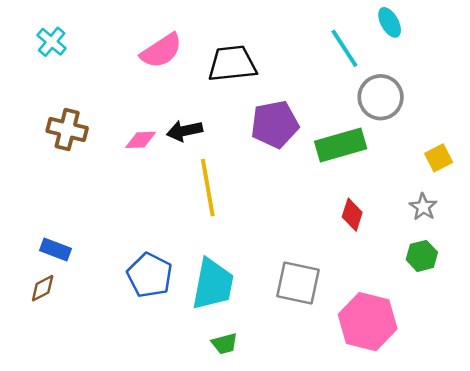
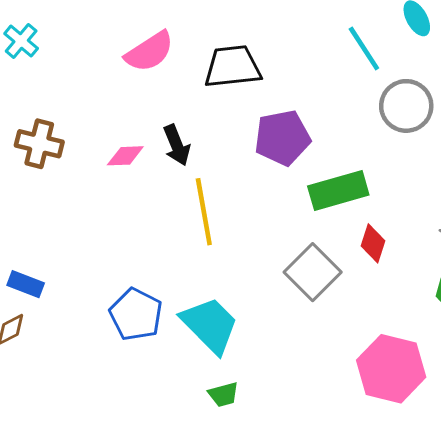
black arrow: (184, 131) -> (177, 145), turned -100
green rectangle: (341, 145) -> (338, 191), moved
gray square: (298, 283) -> (313, 272), moved, turned 33
cyan trapezoid: (213, 284) -> (210, 325), turned -56

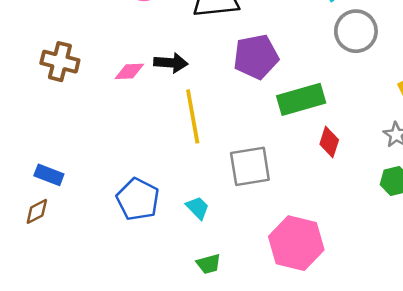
black arrow: (177, 145) -> (171, 63), turned -64
gray square: (313, 272) -> (250, 166), moved, turned 36
cyan trapezoid: (210, 325) -> (198, 208), size x0.5
pink hexagon: (391, 369) -> (296, 243), moved

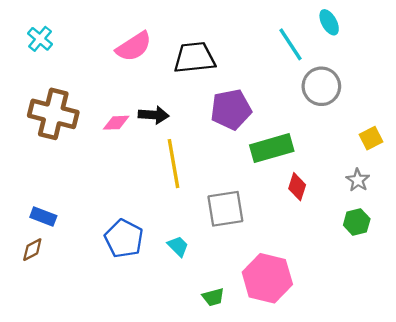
brown cross: (60, 62) -> (53, 114), size x1.4
green trapezoid: (209, 264) -> (213, 297), moved

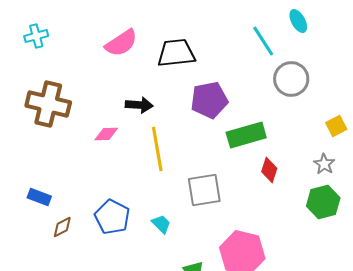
cyan cross: (40, 39) -> (36, 36), turned 35
pink diamond: (116, 123) -> (106, 134), moved
green hexagon: (357, 222) -> (323, 202), size x1.4
brown diamond: (32, 250) -> (62, 227), moved

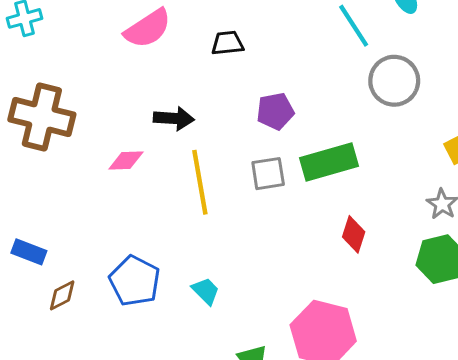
black trapezoid: (176, 53) -> (227, 43), size x0.6
purple pentagon: (209, 100) -> (275, 111), size x0.7
red diamond: (269, 170) -> (354, 234), moved
gray square: (204, 190) -> (268, 174), moved, size x0.7

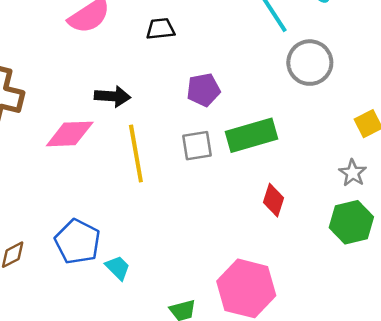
pink diamond: (126, 160) -> (70, 134), size x1.5
cyan trapezoid: (206, 291) -> (118, 268), moved

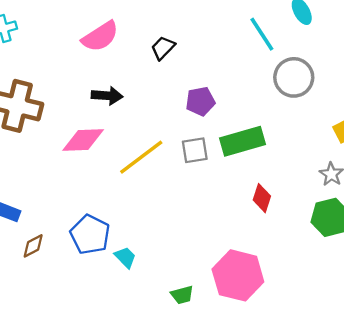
black trapezoid: (161, 29) -> (163, 48), turned -40
black arrow: (113, 96) -> (107, 96), moved
yellow line: (136, 153) -> (141, 157), turned 63

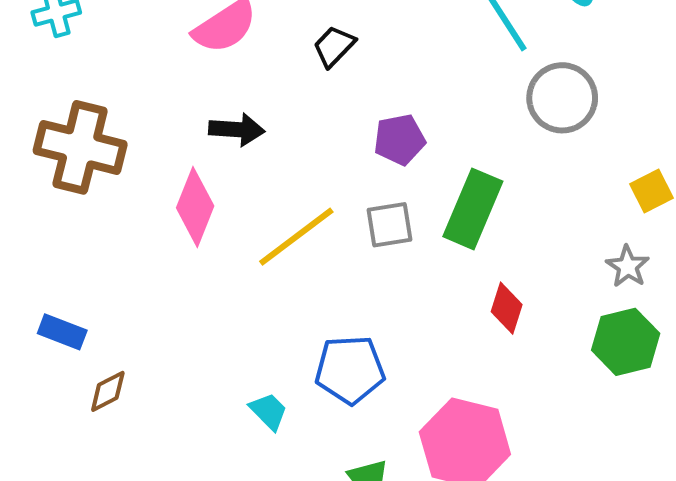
pink diamond: (83, 140) -> (195, 207), turned -66
green rectangle: (243, 141) -> (473, 209), turned -51
blue pentagon: (90, 234) -> (350, 370), moved, turned -30

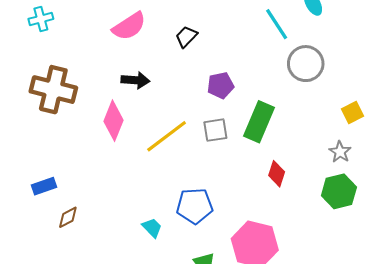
blue rectangle: (62, 332) -> (44, 186), turned -40

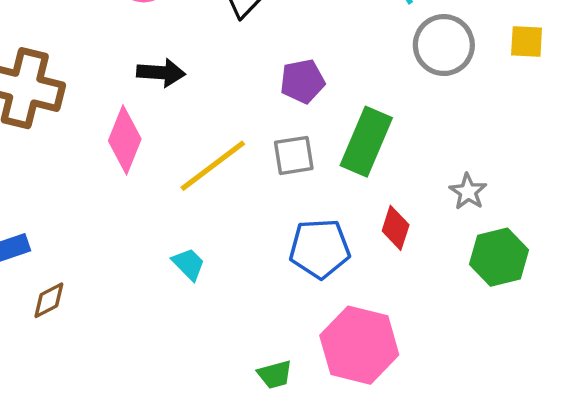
yellow square: (352, 112) -> (527, 42), moved, turned 30
gray star: (340, 152) -> (468, 192), moved
blue pentagon: (195, 206) -> (320, 249), moved
cyan trapezoid: (152, 228) -> (189, 264), moved

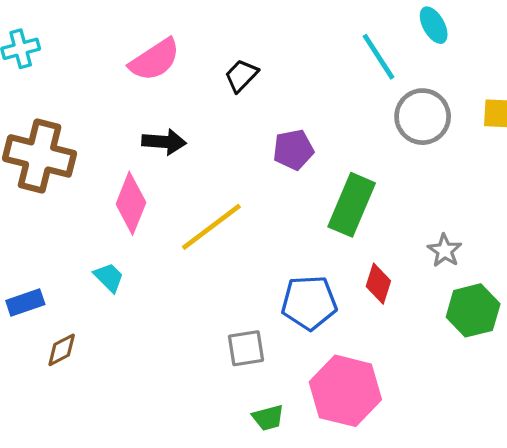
gray square: (294, 155) -> (246, 348), moved
cyan trapezoid: (189, 264) -> (109, 277), moved

